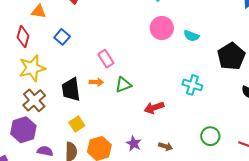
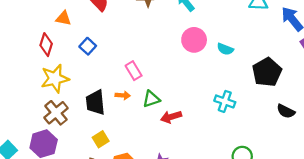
red arrow: (154, 108) -> (171, 117), moved

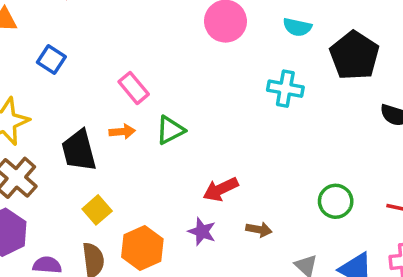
cyan semicircle: (225, 49) -> (297, 27), moved
cyan cross: (225, 101) -> (285, 89), moved
red arrow: (171, 117) -> (221, 189), moved

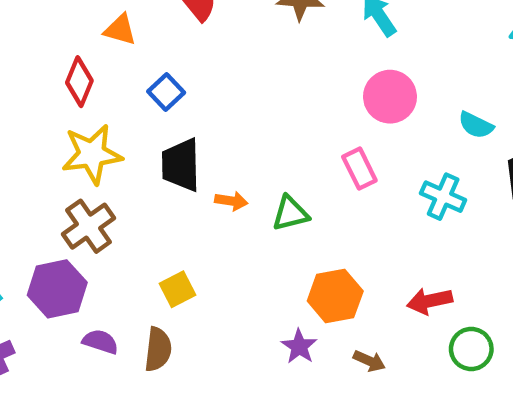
pink rectangle: (134, 88) -> (359, 169), moved
black trapezoid: (79, 151) -> (181, 165), moved
red arrow: (221, 189) -> (430, 301), moved
orange hexagon: (142, 248) -> (335, 296), moved

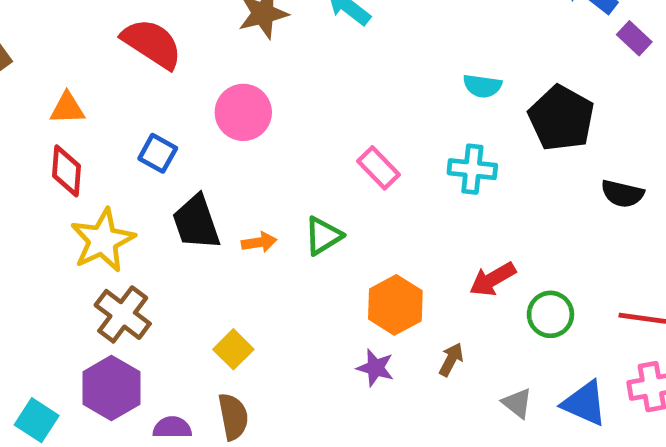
orange triangle: (120, 30) -> (67, 108), moved
pink circle: (390, 97) -> (243, 112), moved
brown arrow: (369, 361) -> (451, 360), turned -68

